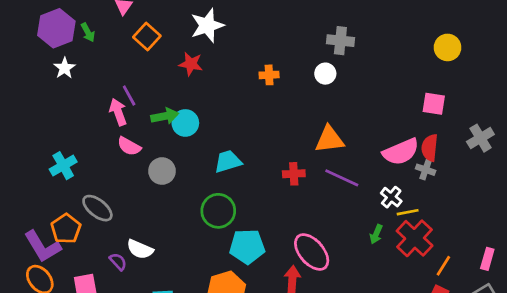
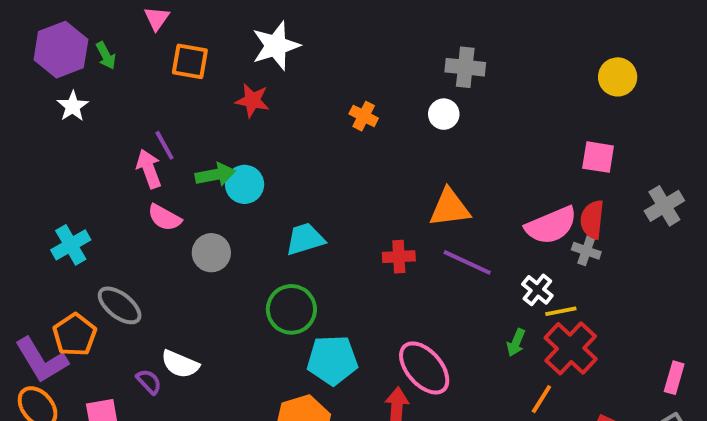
orange square: (147, 36) -> (190, 61), turned -32
orange cross: (269, 75) -> (364, 116), turned 30
orange line: (443, 266) -> (541, 399), moved

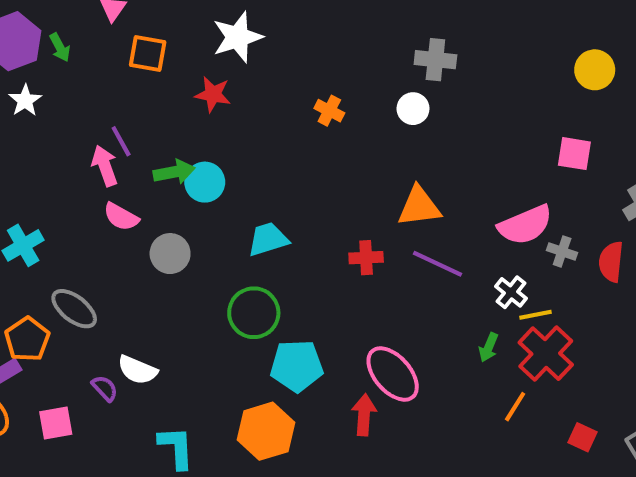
red semicircle: (592, 220) -> (611, 262), moved

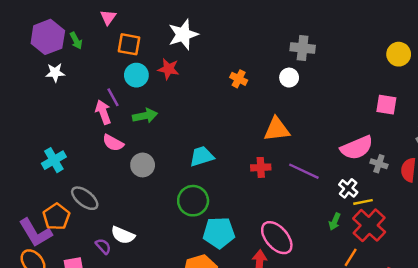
white star: (25, 100) -> (55, 73), turned 30
cyan circle: (205, 182) -> (136, 75), moved
orange triangle: (419, 207) -> (277, 129), moved

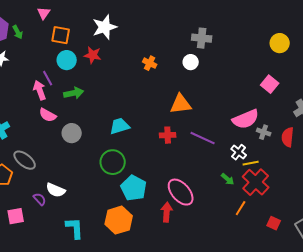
pink square: (386, 105) -> (270, 84), turned 30
green arrow: (335, 222) -> (228, 179), turned -72
cyan pentagon: (219, 233) -> (134, 188), turned 30

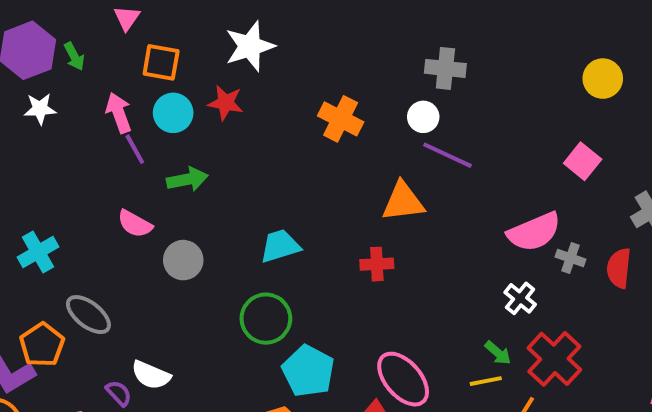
orange cross: (150, 63) -> (341, 119), size x1.5
pink arrow: (40, 90) -> (119, 113), moved
purple line: (203, 138) -> (447, 155), moved
yellow line: (251, 163) -> (486, 381), moved

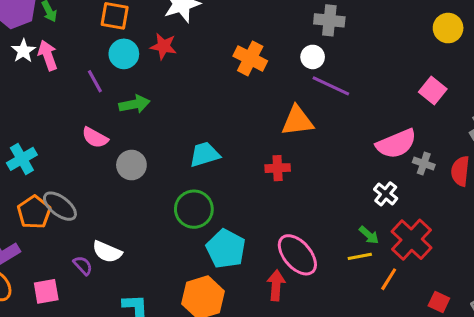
white star: (40, 109) -> (23, 51), turned -30
pink arrow: (119, 113) -> (48, 55), moved
orange pentagon: (42, 345) -> (34, 212), moved

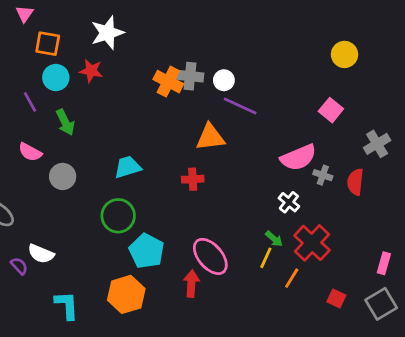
gray cross: (329, 20) -> (190, 76), moved
green arrow: (135, 104) -> (65, 122), turned 75
yellow line: (360, 256) -> (266, 258), turned -55

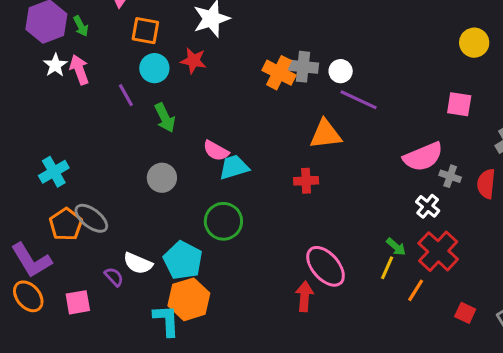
pink square: (331, 110) -> (459, 104), turned -30
pink semicircle: (30, 152) -> (216, 151), moved
white cross: (289, 202) -> (428, 206), moved
cyan pentagon: (147, 251) -> (183, 260), moved
orange hexagon: (126, 294) -> (189, 299), moved

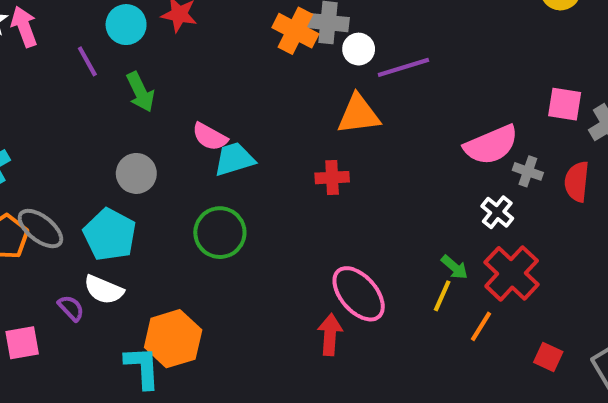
white circle: (341, 71) -> (359, 49), moved
purple line: (359, 100) -> (403, 67), turned -42
pink square: (459, 104) -> (565, 104), moved
cyan pentagon: (183, 260) -> (110, 235), moved

